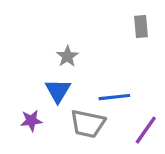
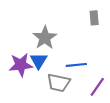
gray star: (67, 56) -> (45, 38), size x1.6
purple star: (31, 121) -> (21, 65), moved, size x1.6

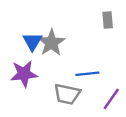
blue triangle: (39, 61) -> (32, 42), moved

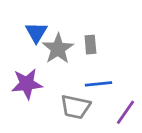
gray rectangle: (108, 20) -> (90, 45), moved
blue triangle: (32, 42) -> (36, 32), moved

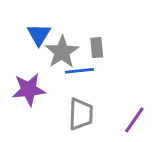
blue line: (99, 84) -> (79, 71), moved
gray trapezoid: (76, 107) -> (81, 114), turned -100

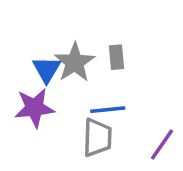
blue triangle: (39, 35) -> (47, 69), moved
blue line: (79, 71) -> (108, 110), moved

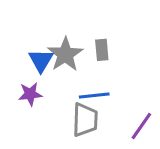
purple star: (34, 108) -> (30, 94), size x0.7

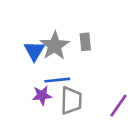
purple star: (30, 94) -> (42, 95), moved
blue line: (94, 96) -> (57, 80), moved

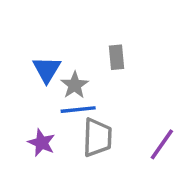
gray star: (55, 46) -> (75, 85), moved, size x0.7
purple star: (42, 95) -> (42, 143), moved, turned 30

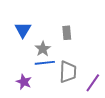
blue triangle: (47, 69) -> (23, 30), moved
gray trapezoid: (97, 137) -> (68, 72), moved

